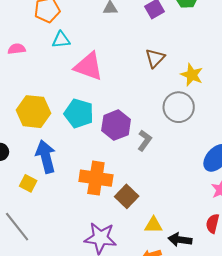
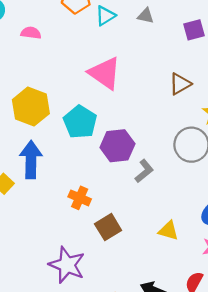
cyan triangle: (61, 40) -> (105, 16), moved, turned -42
orange cross: (96, 178) -> (80, 198), size x0.6
yellow triangle: (153, 225) -> (169, 231), moved

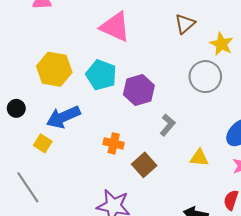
blue arrow: (31, 160) -> (63, 117), turned -104
gray L-shape: (144, 171) -> (167, 125), moved

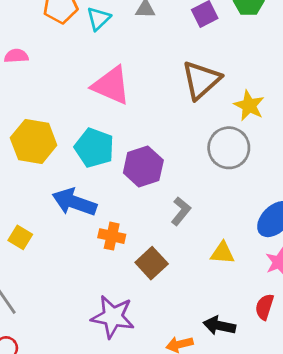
brown triangle: (185, 24) -> (201, 80), size x1.5
blue arrow: (63, 117) -> (74, 202), moved, turned 44

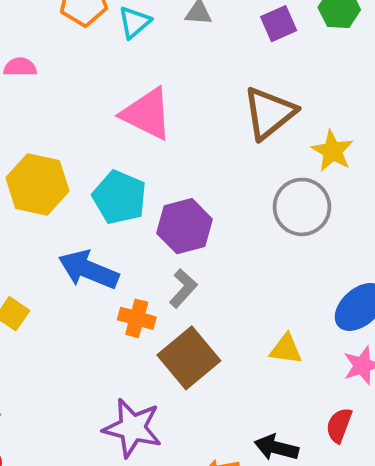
gray L-shape: (181, 211) -> (183, 288), moved
brown square: (152, 263) -> (189, 358), size x1.4

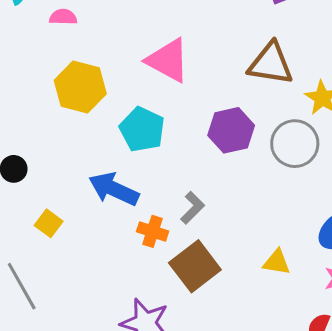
brown triangle: (269, 113) -> (271, 64), turned 45
yellow hexagon: (37, 184) -> (80, 87), moved
purple hexagon: (185, 226) -> (231, 130), moved

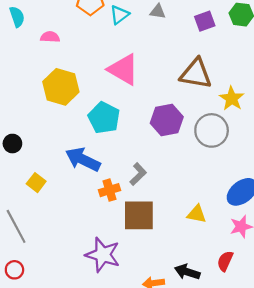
orange cross: (153, 231) -> (110, 190), turned -36
brown square: (195, 266) -> (139, 215), turned 36

